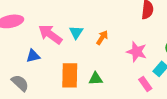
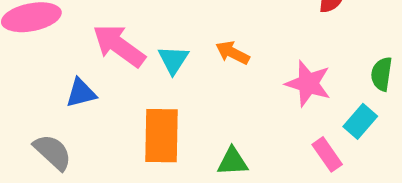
cyan triangle: (76, 32) -> (173, 60), moved
orange arrow: (102, 38) -> (232, 53), turned -96
green triangle: (96, 79) -> (232, 162), moved

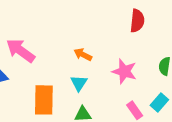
cyan triangle: (173, 60) -> (79, 83), moved
cyan rectangle: (360, 121) -> (159, 103), moved

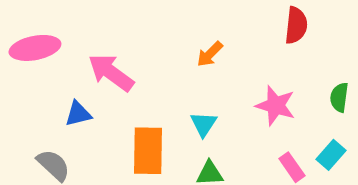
orange arrow: (83, 54) -> (210, 54), moved, turned -72

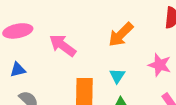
orange arrow: (210, 54) -> (121, 35), size x1.6
blue triangle: (78, 114) -> (18, 70), moved

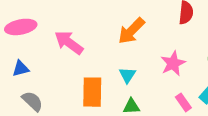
pink star: (160, 65) -> (173, 63), turned 30

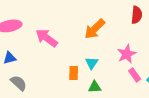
orange rectangle: (92, 92) -> (74, 73), moved, size x0.6
pink rectangle: (183, 102) -> (135, 75), moved

